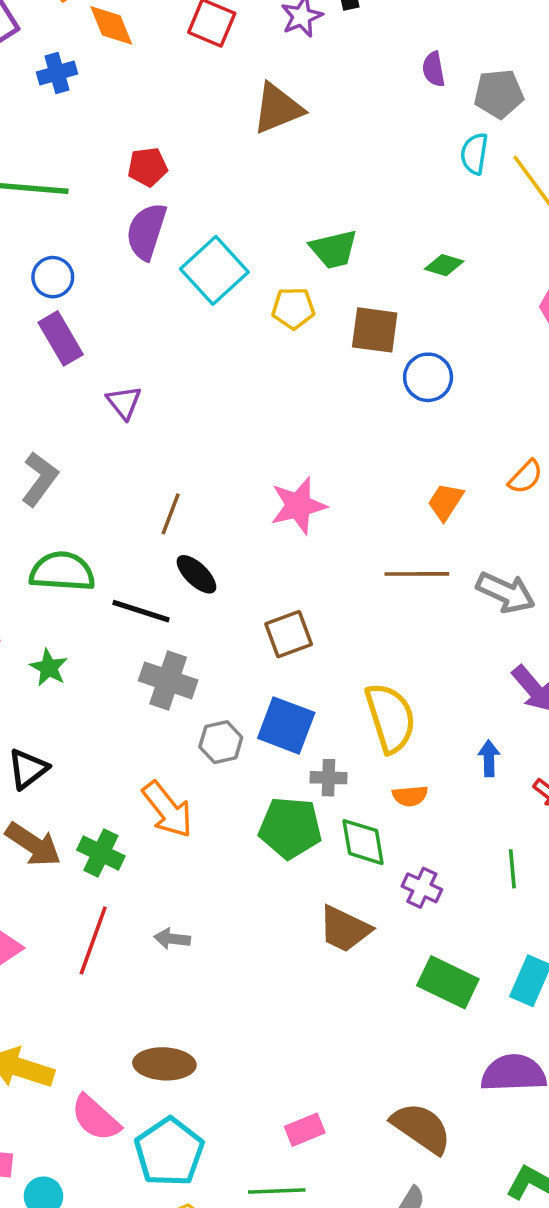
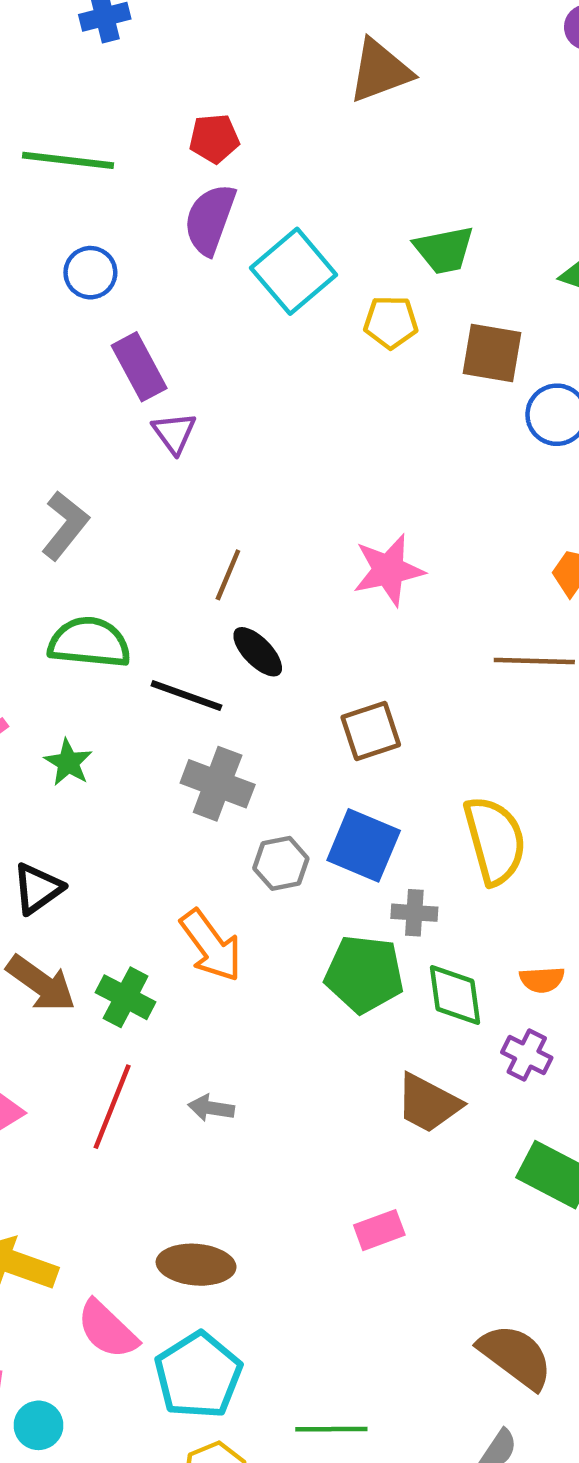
purple rectangle: (61, 338) -> (139, 367), moved
orange semicircle: (410, 796) -> (542, 980), moved
pink rectangle: (305, 1130) -> (379, 1230), moved

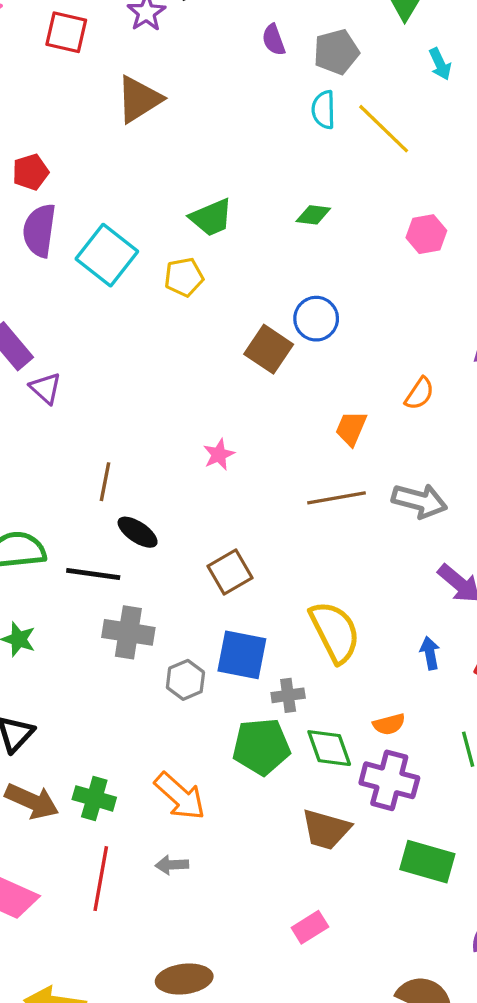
brown square: (492, 353) -> (269, 349), moved, turned 36
pink star: (388, 570) -> (219, 454), size x0.6
orange arrow: (211, 946) -> (180, 796), moved
purple cross: (527, 1055) -> (389, 780), size x1.6

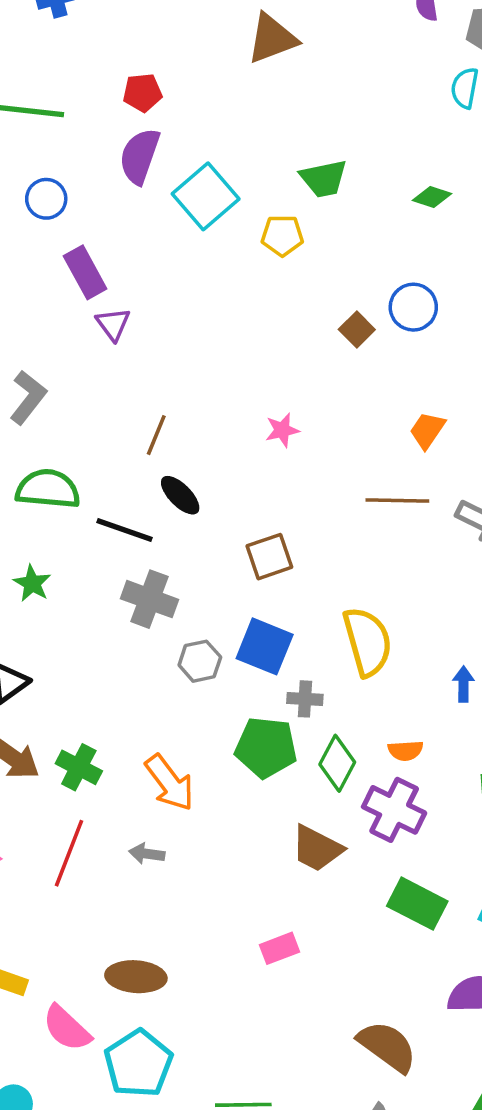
brown square: (269, 349) -> (357, 329), size x0.7
green diamond: (329, 748) -> (337, 763), turned 36

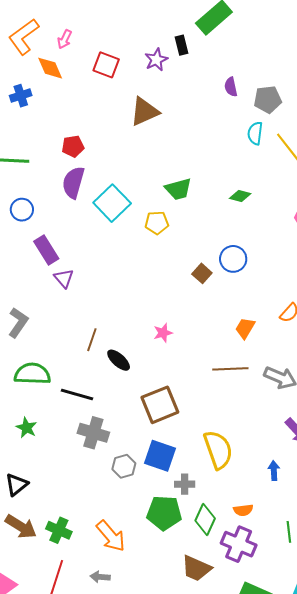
black ellipse: (180, 495) -> (119, 360), moved
brown square: (269, 557) -> (160, 405), size x1.4

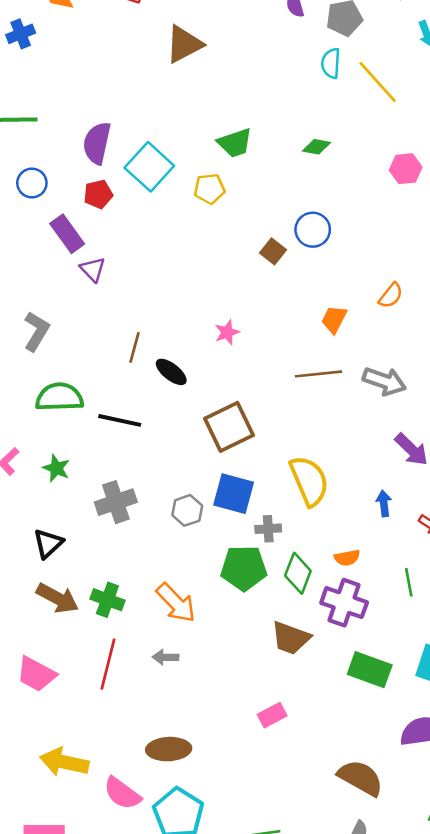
red pentagon: (73, 146) -> (98, 194), moved
gray cross: (93, 433) -> (116, 502), moved, turned -32

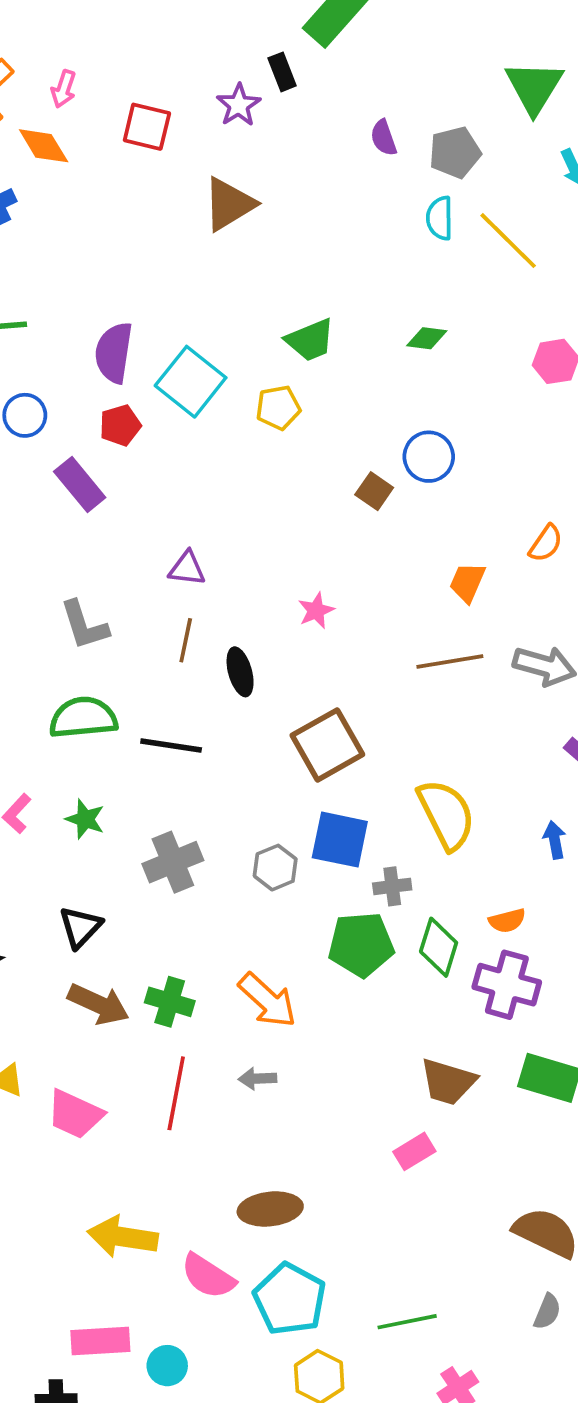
purple triangle: (93, 269) -> (187, 569), moved, turned -36
gray L-shape: (37, 331) -> (84, 625), moved, turned 135
black ellipse: (171, 372) -> (240, 672), turned 40
brown trapezoid: (291, 638) -> (448, 1082), moved

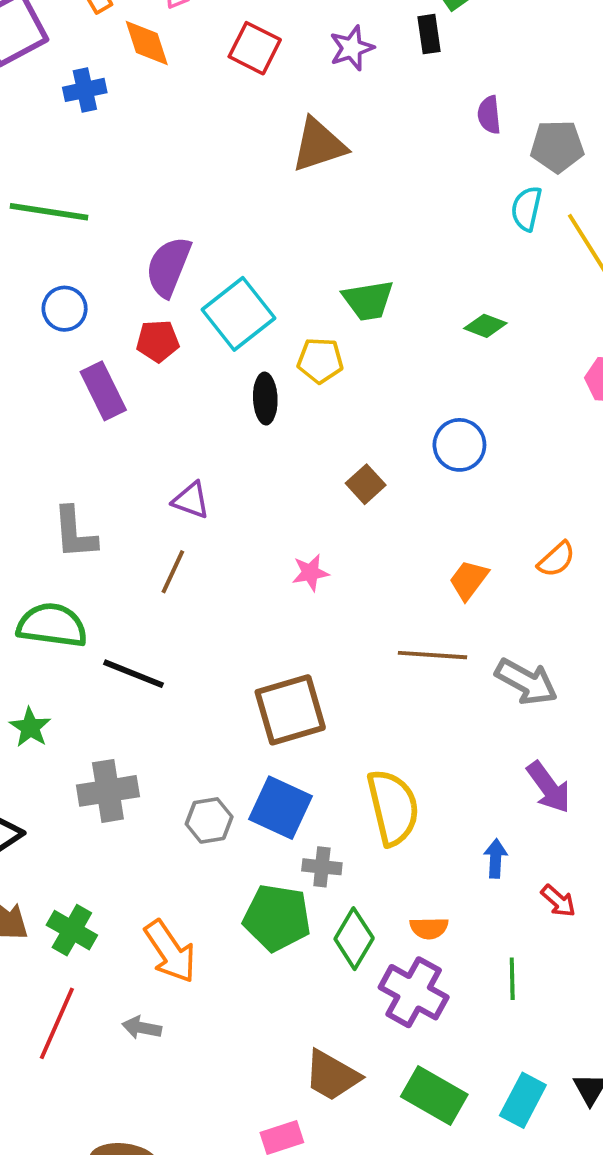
black rectangle: (282, 72) -> (429, 34), moved
brown square: (374, 491) -> (366, 484), moved
black ellipse: (240, 672) -> (265, 399), moved

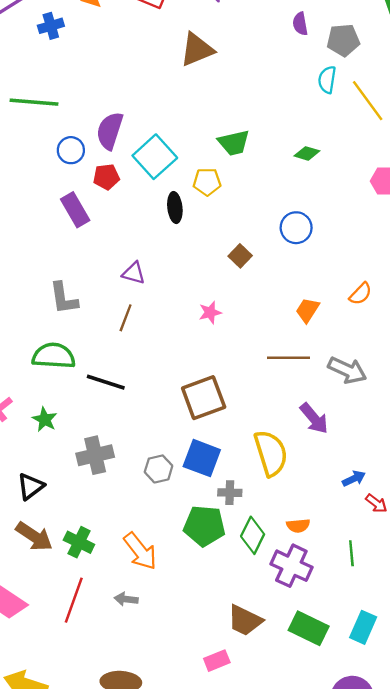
blue circle: (65, 309) -> (71, 150), moved
purple arrow: (549, 787) -> (314, 418), moved
blue arrow: (496, 858) -> (354, 479), moved, turned 65

